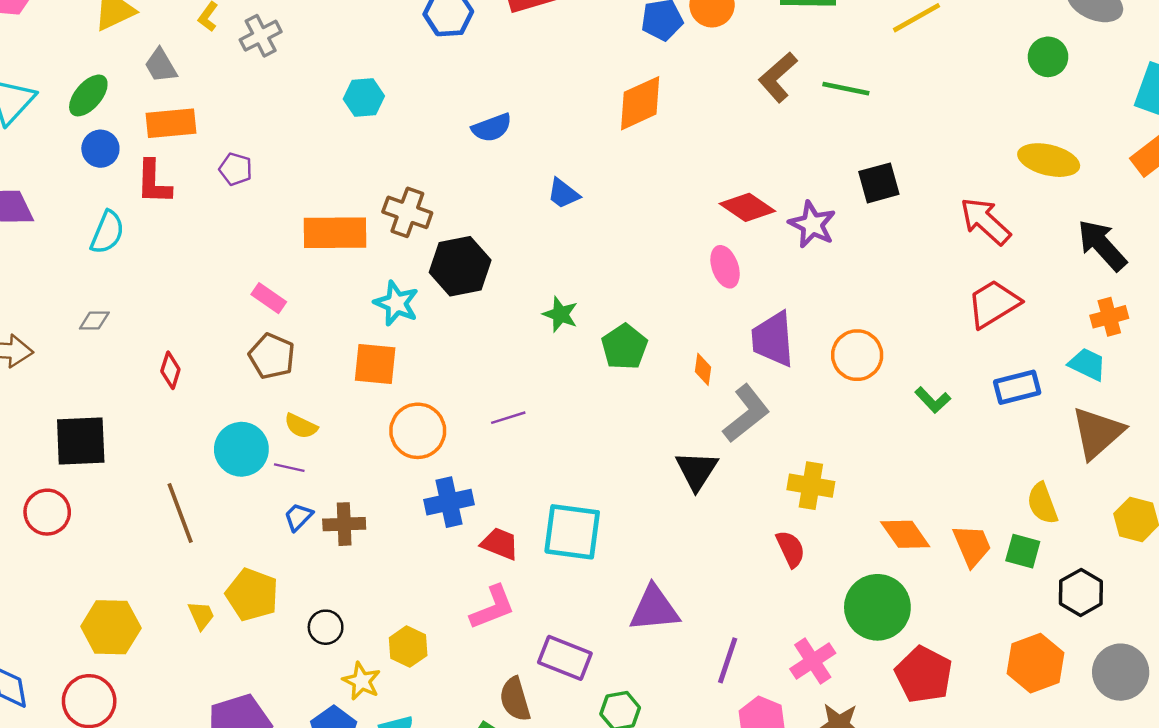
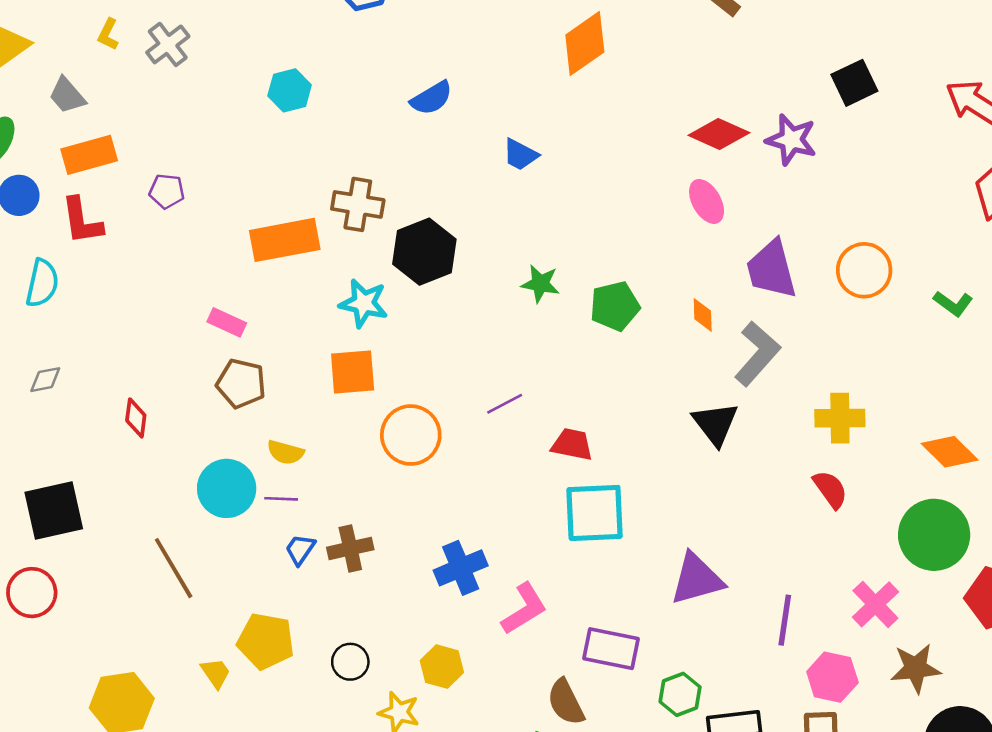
green pentagon: (624, 347) -> (615, 306), turned 30
blue cross: (449, 502) -> (461, 568), moved
red trapezoid: (500, 544) -> (572, 444), moved

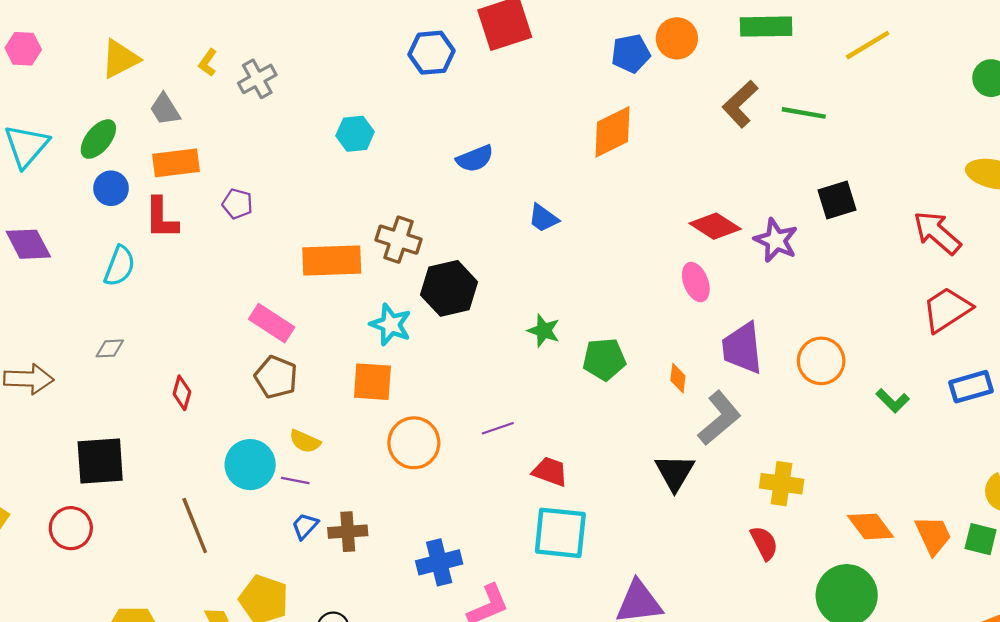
pink rectangle: (227, 322) -> (272, 323), size x1.4

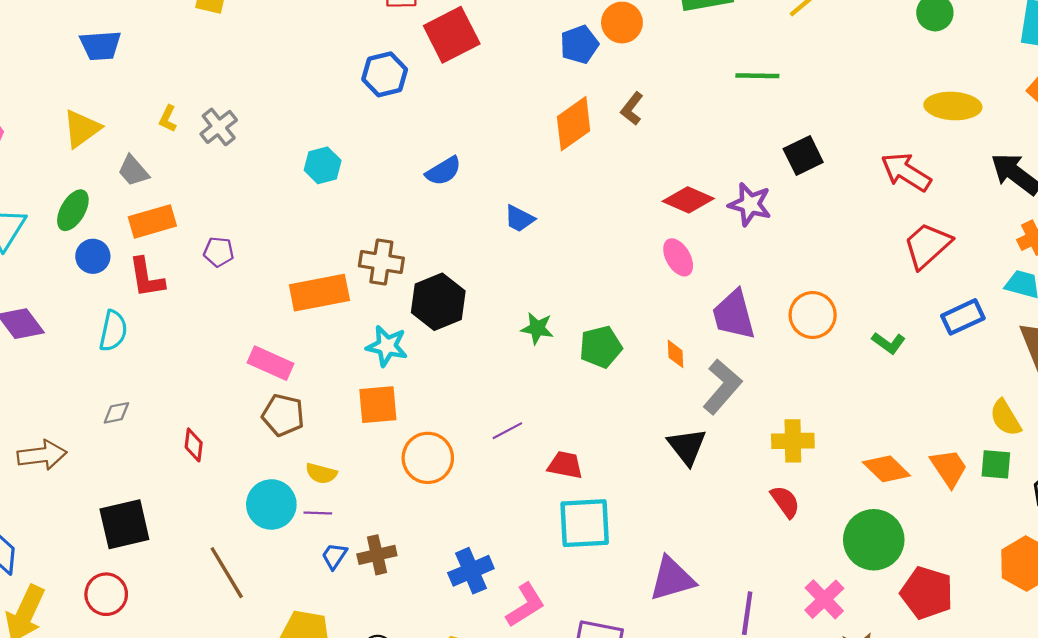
brown L-shape: (740, 104) -> (632, 109), moved, size x0.7

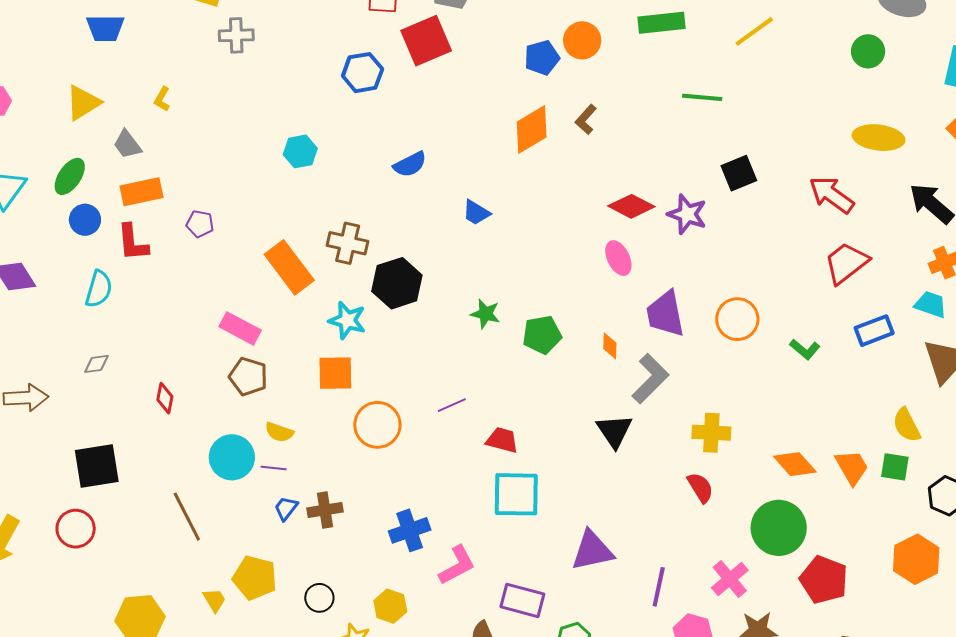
gray cross: (219, 127) -> (236, 35), moved, turned 32
orange rectangle: (319, 293) -> (289, 267), turned 60

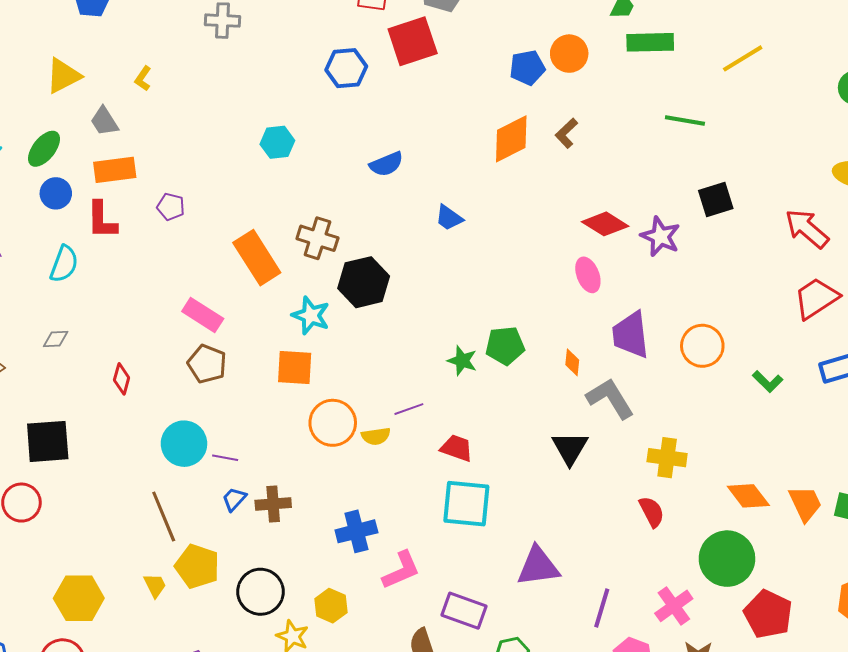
green star: (485, 314) -> (462, 361), moved
gray L-shape: (650, 379) -> (610, 398), turned -81
yellow semicircle: (279, 432) -> (376, 436), moved, turned -32
brown line: (187, 517) -> (164, 516), moved
black circle: (319, 598) -> (261, 592), size x1.6

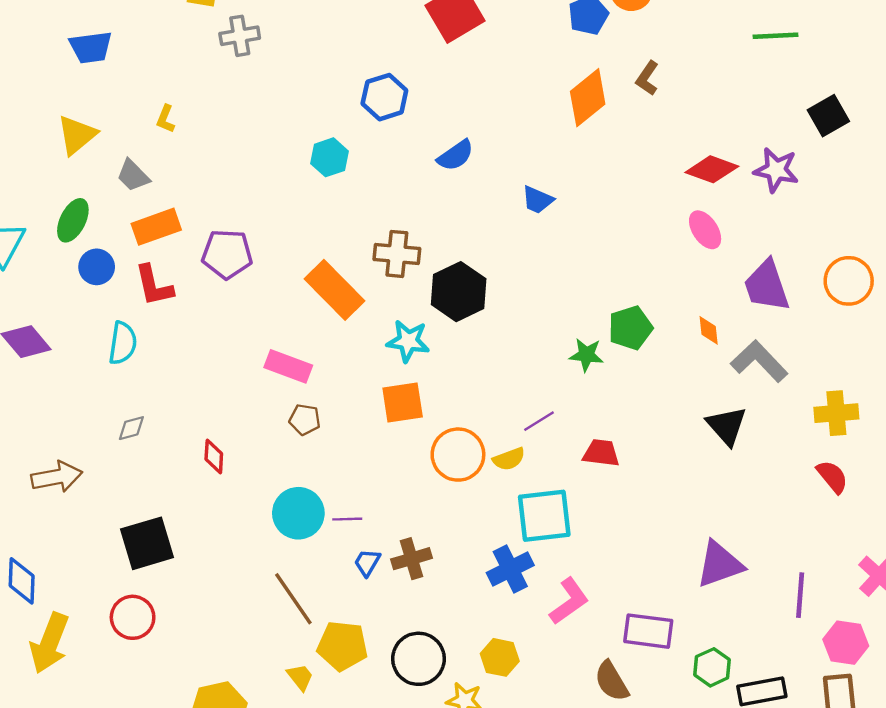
blue hexagon: (346, 68) -> (384, 97), moved
purple pentagon: (171, 207) -> (227, 254), size x1.6
brown pentagon: (207, 364) -> (305, 420), size x0.7
cyan square: (466, 504) -> (544, 516), moved

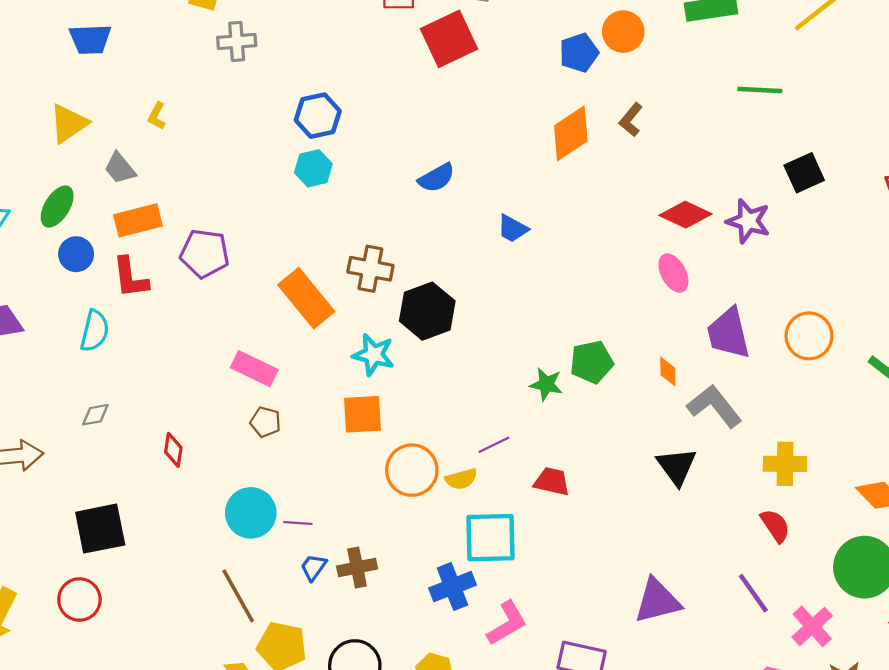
blue hexagon: (384, 97) -> (318, 116), moved
purple line: (800, 595) -> (753, 593), moved, turned -45

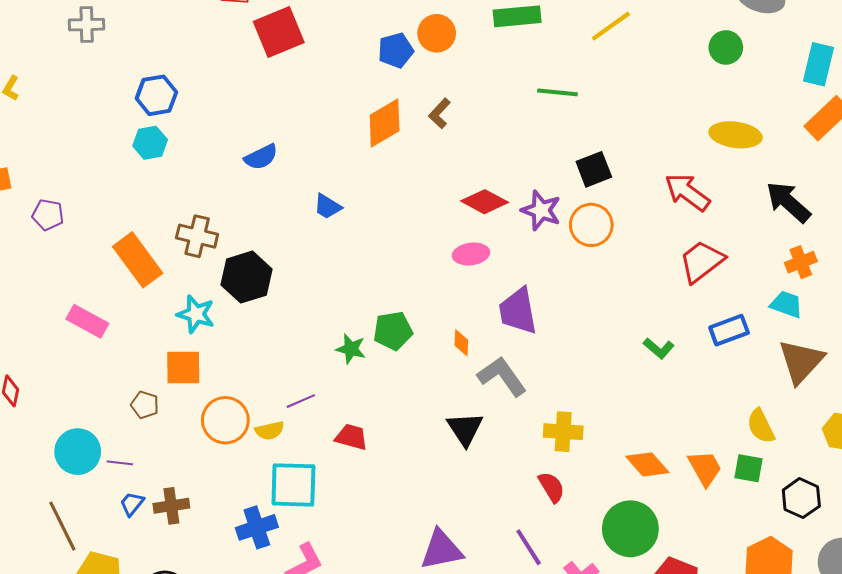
purple pentagon: (205, 253) -> (48, 215), size x0.7
pink ellipse: (673, 273) -> (471, 254), turned -72
orange circle: (809, 336) -> (591, 225), moved
brown pentagon: (265, 422) -> (145, 405), moved

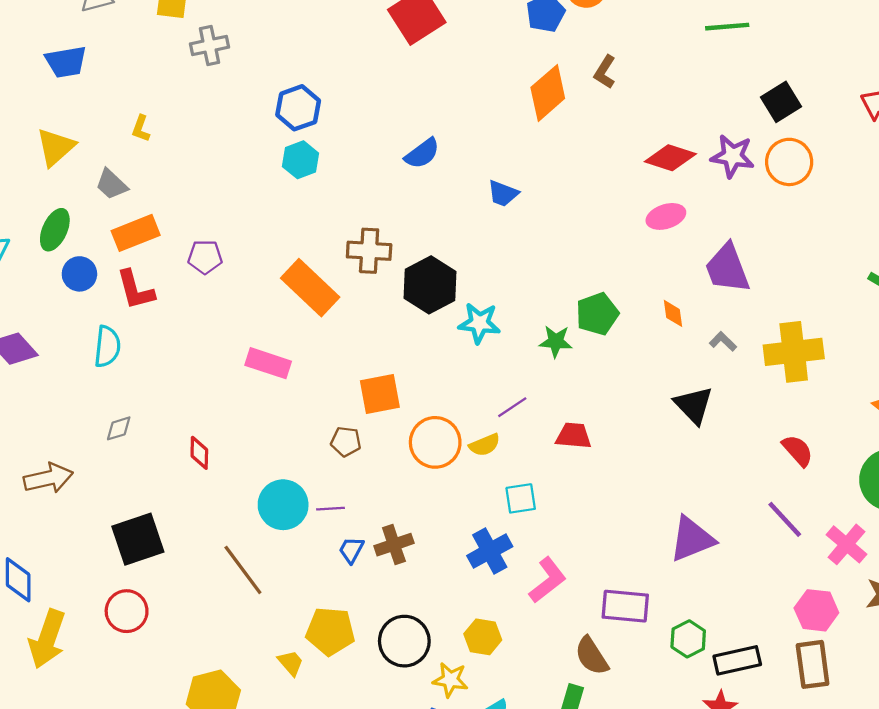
cyan star: (196, 314) -> (479, 323), moved
gray L-shape: (502, 376) -> (723, 342), size x0.5
yellow cross: (563, 432) -> (794, 352), moved, size x1.4
cyan square: (293, 485) -> (521, 498), size x0.6
brown line: (62, 526) -> (243, 570), moved

